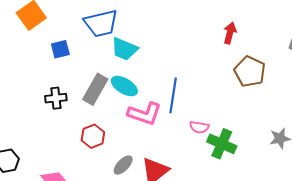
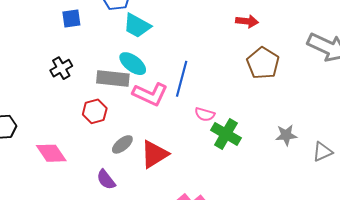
red arrow: (230, 33) -> (247, 21), turned 75
gray rectangle: (95, 89) -> (113, 79), moved, turned 60
black cross: (56, 98) -> (61, 68), turned -30

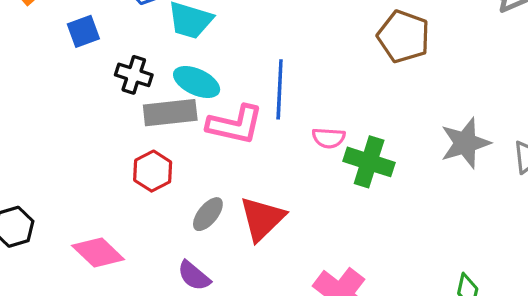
black cross: (61, 68) -> (134, 75), moved, turned -30
gray star: (286, 135) -> (465, 143), size x1.4

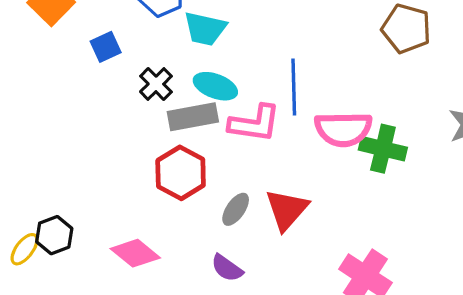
black cross: (134, 75) -> (156, 84), turned 32
pink semicircle: (329, 138) -> (343, 129), size x1.8
red hexagon: (153, 171) -> (181, 173), size x1.4

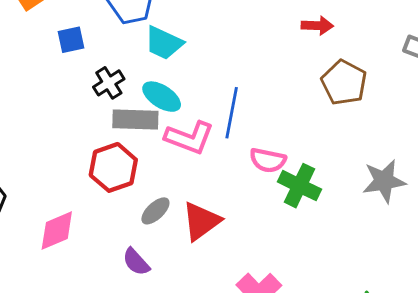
pink semicircle: (343, 129) -> (268, 160), size x0.7
pink diamond: (135, 253) -> (57, 230), turned -75

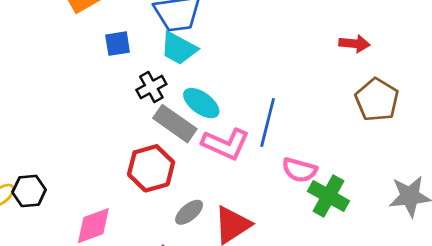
cyan trapezoid: (164, 43) -> (179, 48), moved
gray rectangle: (135, 120) -> (175, 124), turned 30

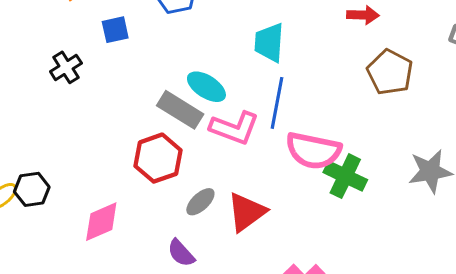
cyan trapezoid: (179, 48) -> (269, 43), moved, turned 69
black cross: (151, 87) -> (66, 67), moved
pink semicircle: (299, 170) -> (313, 151), size x1.5

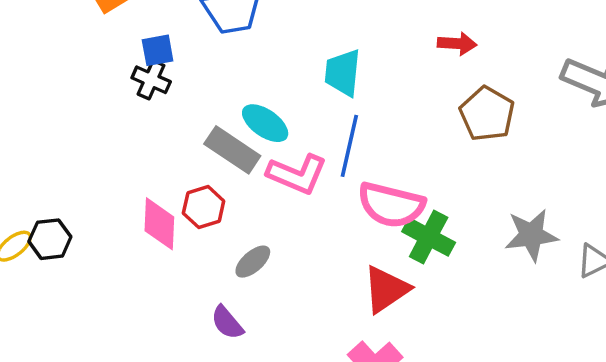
black cross: (66, 67) -> (151, 80), moved, turned -36
red hexagon: (158, 158) -> (204, 207), size x0.7
red triangle: (247, 212) -> (386, 289), moved
pink diamond: (101, 222) -> (159, 224), moved, turned -66

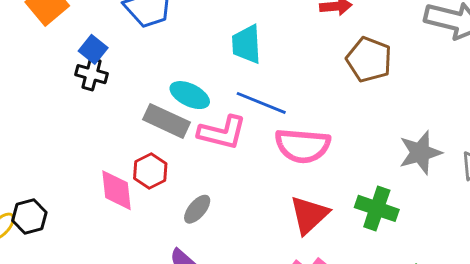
blue square: (158, 50) -> (93, 49), turned -32
blue line: (349, 146) -> (261, 103), turned -72
green cross: (429, 237) -> (377, 208), moved

